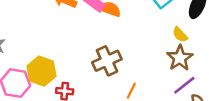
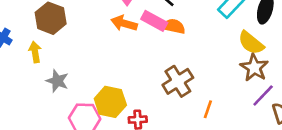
yellow semicircle: (180, 35) -> (251, 43), size x1.5

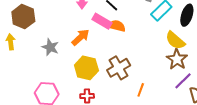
orange arrow: (124, 23) -> (80, 37), moved, turned 120
gray star: (57, 81) -> (50, 47), moved
yellow hexagon: (110, 102) -> (86, 68), moved

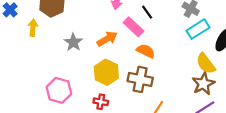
orange semicircle: (117, 26) -> (146, 51), moved
brown cross: (119, 68) -> (140, 79), turned 30

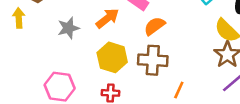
gray star: (73, 42) -> (68, 28), turned 30
orange semicircle: (146, 51) -> (154, 26), turned -54

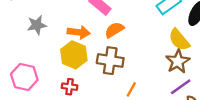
orange arrow: (107, 18) -> (79, 32), moved, turned 40

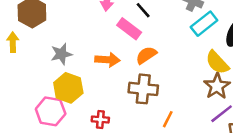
yellow hexagon: (74, 55) -> (68, 88), moved

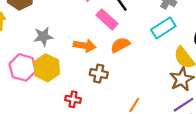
cyan rectangle: (204, 24) -> (163, 28), moved
brown cross: (143, 89) -> (99, 74), moved, size x0.7
pink hexagon: (51, 111) -> (23, 67), moved

